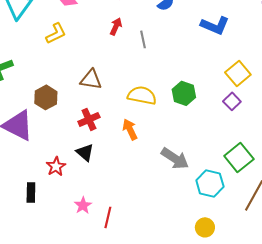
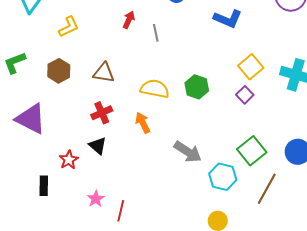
brown hexagon: (46, 97) -> (59, 71), moved

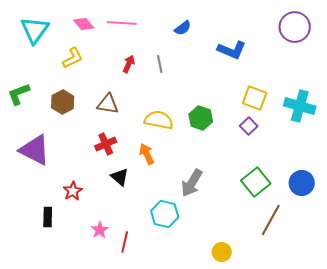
red arrow: (129, 20) -> (129, 64), moved
yellow square: (251, 67) -> (255, 98), turned -30
black triangle: (98, 146) -> (120, 177), moved
gray arrow: (188, 152) -> (192, 183), turned 88
cyan hexagon: (223, 177) -> (165, 214), moved

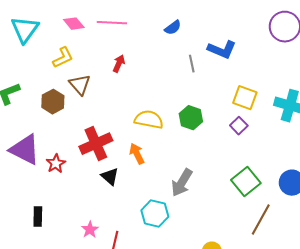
gray line: (160, 64) -> (192, 64), moved
brown triangle: (108, 104) -> (80, 85), moved, turned 40
red cross: (106, 144) -> (96, 144), size x1.5
red star: (73, 191) -> (56, 164), moved

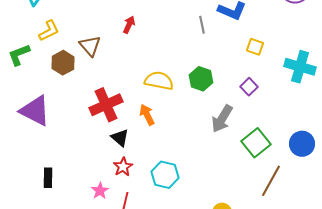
yellow L-shape: (63, 58) -> (49, 31), moved
yellow square: (245, 98) -> (255, 47), moved, size x0.7
red star: (56, 164) -> (123, 167), moved
gray arrow: (182, 183) -> (222, 119), moved

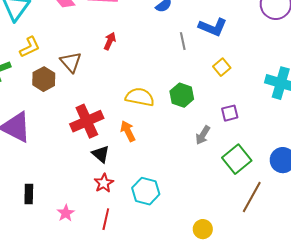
yellow square: (255, 47) -> (222, 67), moved, turned 30
purple square: (249, 87) -> (230, 113), moved, turned 30
gray arrow: (222, 119) -> (203, 135), size x0.7
pink star: (100, 191) -> (66, 213), moved

